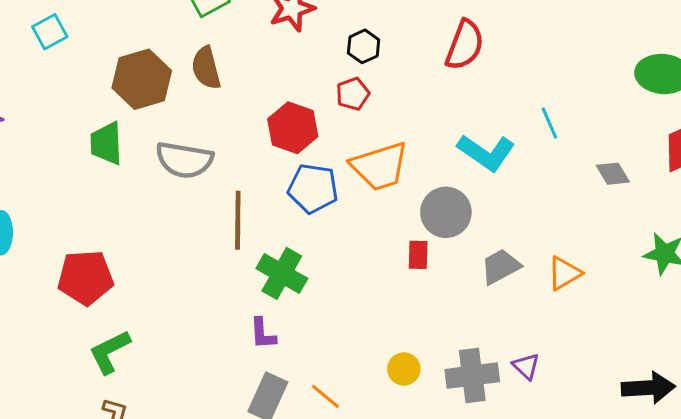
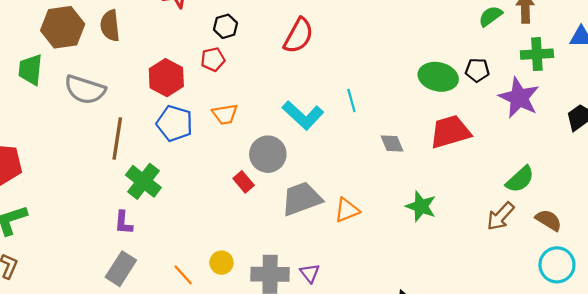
orange trapezoid: (380, 166) -> (225, 114), size x0.6
red rectangle: (418, 255) -> (244, 182), turned -50
gray trapezoid: (501, 267) -> (302, 199), size x1.4
orange line: (325, 396) -> (183, 275), moved

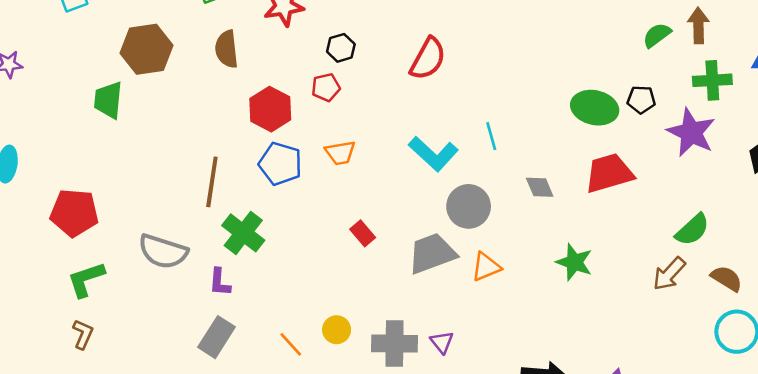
brown semicircle: (110, 26) -> (227, 49), moved
gray semicircle: (85, 90) -> (163, 251), moved
gray circle: (268, 154) -> (469, 206), moved

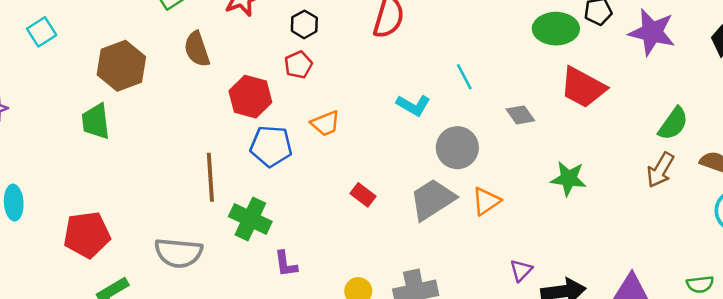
cyan L-shape: (433, 154) -> (413, 105), size x0.7
red trapezoid: (609, 173) -> (583, 87), turned -123
purple L-shape: (220, 282) -> (286, 264), moved
purple triangle: (442, 342) -> (521, 270), moved, turned 35

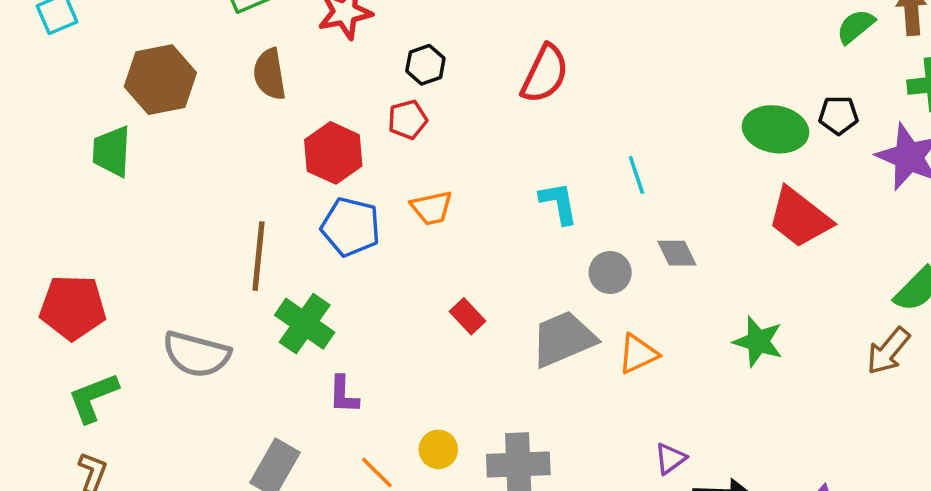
cyan L-shape: (413, 105) -> (559, 203), turned -140
gray diamond: (520, 115) -> (677, 253), moved
gray circle: (457, 148) -> (610, 272), size x0.7

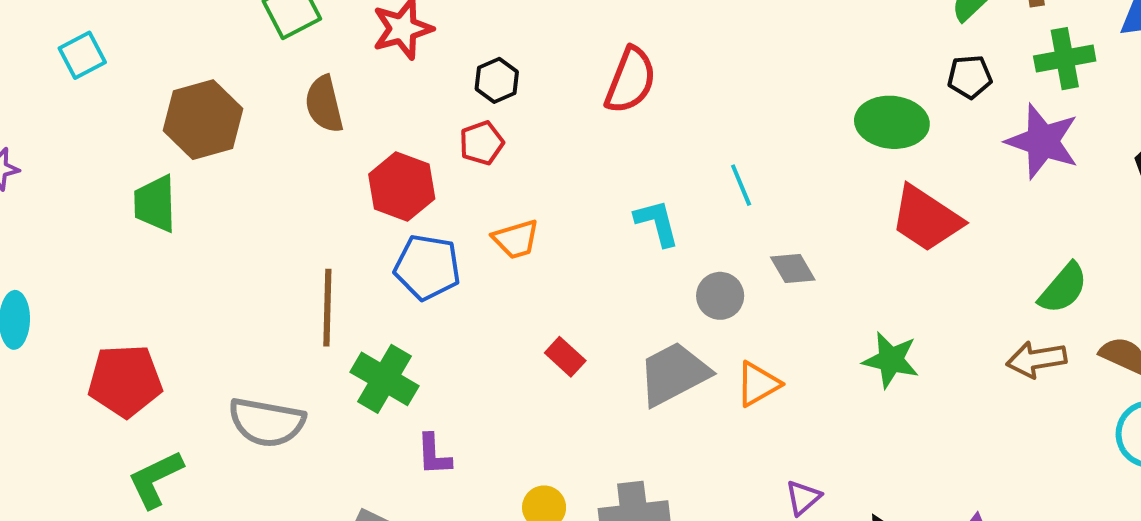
black pentagon: (838, 115) -> (970, 77), moved
brown arrow: (888, 351) -> (1036, 359), turned 45

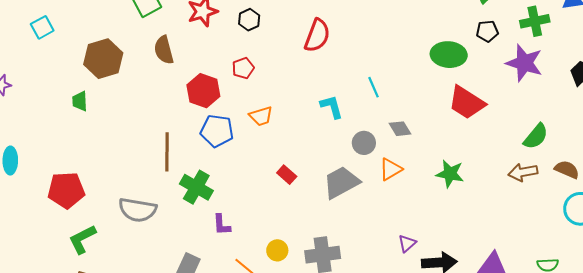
black hexagon: (497, 80) -> (249, 20), moved
green trapezoid: (155, 204) -> (80, 101), size x0.7
orange triangle: (758, 384) -> (391, 169), moved

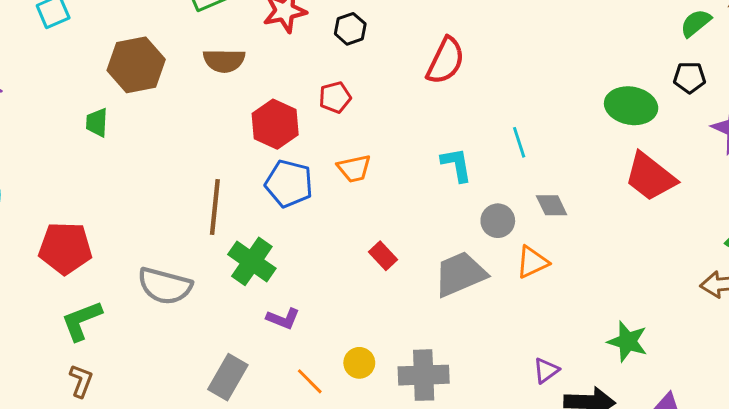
brown semicircle: (164, 50) -> (224, 61), turned -80
green star: (450, 174) -> (628, 342), moved
purple L-shape: (222, 225) -> (283, 319), turned -70

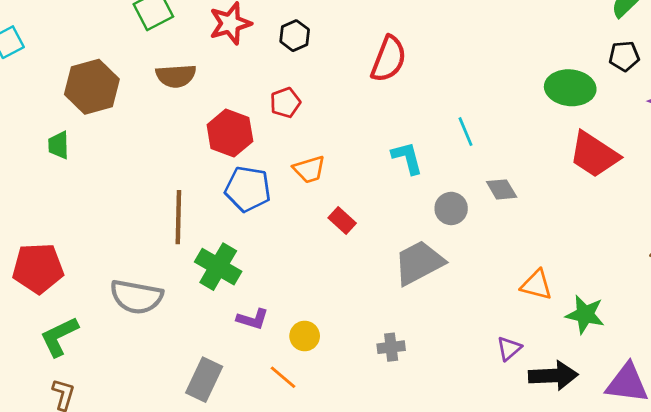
red rectangle: (383, 256) -> (342, 221), moved
orange triangle: (532, 262) -> (537, 285), moved, turned 44
yellow circle: (359, 363) -> (305, 336), moved
gray cross: (424, 375) -> (391, 347), moved, size x0.6

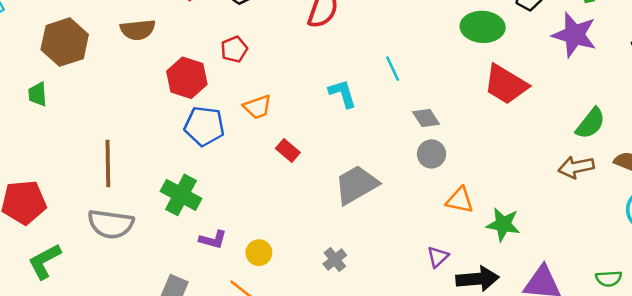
gray circle: (451, 208) -> (432, 154), moved
brown line: (178, 217) -> (108, 164), moved
gray cross: (391, 347) -> (335, 259), turned -30

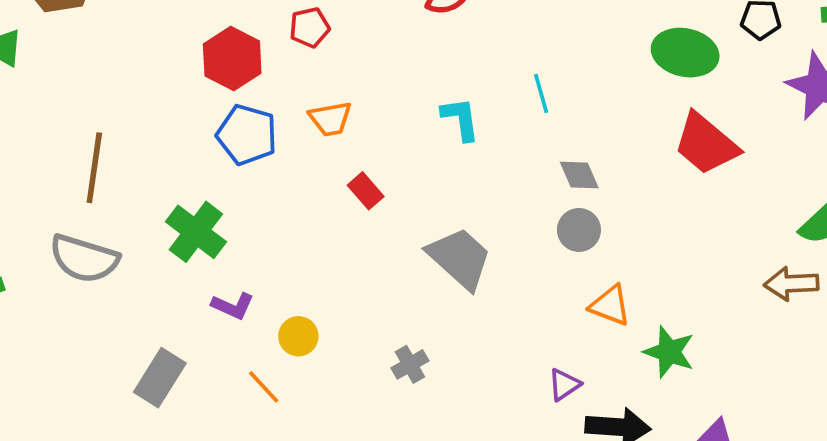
gray trapezoid: (356, 185) -> (460, 258), turned 63

